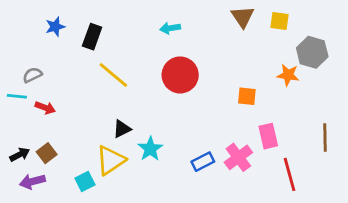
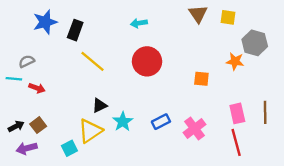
blue star: (55, 27) -> (45, 22), size x1.5
pink rectangle: (268, 136) -> (237, 113), moved
blue rectangle: (203, 162) -> (161, 122), moved

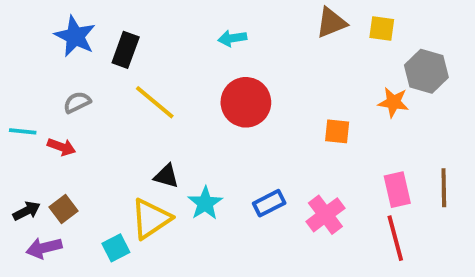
brown triangle: (198, 14) -> (331, 23), turned 42
blue star: (45, 22) -> (75, 36), turned -30
gray semicircle: (27, 61) -> (77, 102), moved
black triangle: (100, 105) -> (166, 176), turned 42

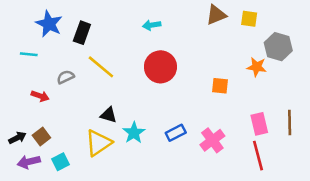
gray semicircle: (77, 102) -> (65, 77), moved
cyan line: (23, 131) -> (29, 54), moved
cyan square: (116, 248) -> (60, 162), moved

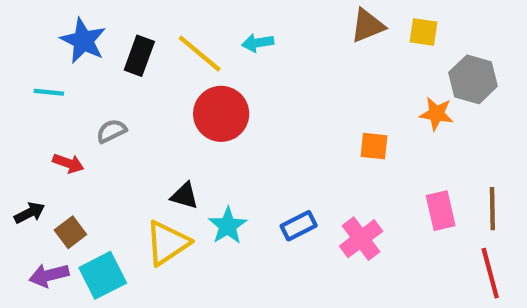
yellow line: (101, 67) -> (200, 54), moved
red circle: (160, 67) -> (221, 114), moved
black arrow: (17, 138) -> (30, 213), moved
red line: (258, 156) -> (490, 273), moved
cyan square: (60, 162) -> (103, 275), size x1.5

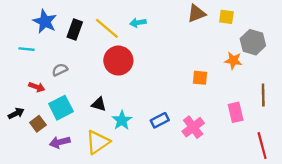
brown line: (492, 209) -> (263, 95), moved
yellow triangle: (167, 243) -> (98, 142), moved
purple arrow: (49, 275) -> (60, 142), moved
cyan square: (103, 275) -> (61, 108), moved

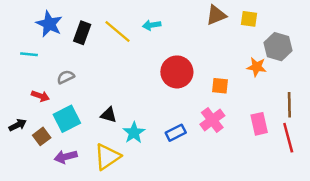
red circle: (118, 61) -> (177, 72), moved
pink cross: (193, 127) -> (212, 120), moved
red line: (262, 146) -> (288, 138), moved

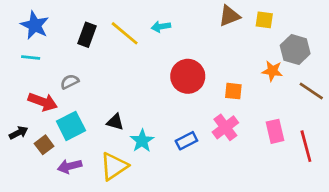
blue star: (49, 24) -> (35, 25), moved
red arrow: (40, 96) -> (43, 102), size x1.5
brown line: (289, 105) -> (311, 91), moved, turned -55

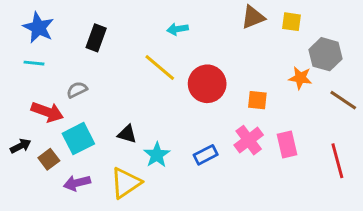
yellow line: (125, 33) -> (160, 68), moved
pink rectangle: (275, 131) -> (287, 144), moved

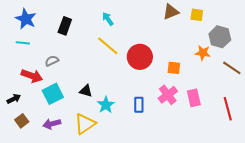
cyan arrow: (178, 29) -> (108, 19), moved, turned 64
blue rectangle: (206, 155) -> (139, 105), turned -63
brown square: (49, 159) -> (22, 121), moved

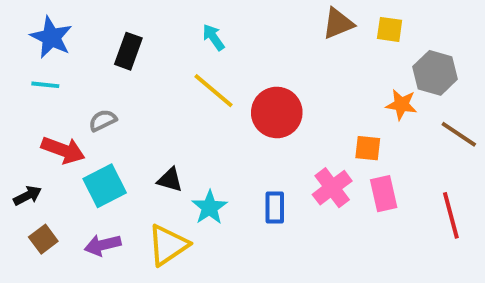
orange square: (174, 68) -> (368, 148), moved

